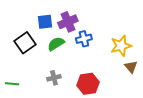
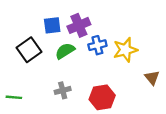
yellow star: (121, 46) -> (125, 50), moved

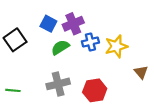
blue square: (52, 25) -> (48, 24), turned 35
black square: (29, 50) -> (15, 40), moved
gray cross: (63, 90) -> (58, 84), size x1.5

